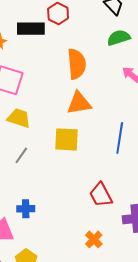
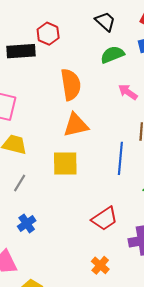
red trapezoid: (101, 195) -> (105, 219), turned -92
blue cross: (26, 209) -> (27, 223), moved, turned -30

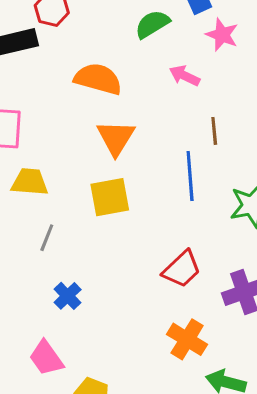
orange semicircle: (71, 85) -> (98, 79), turned -56
orange triangle: (76, 125) -> (116, 138), turned -36
orange cross: (100, 265) -> (187, 339), size x1.4

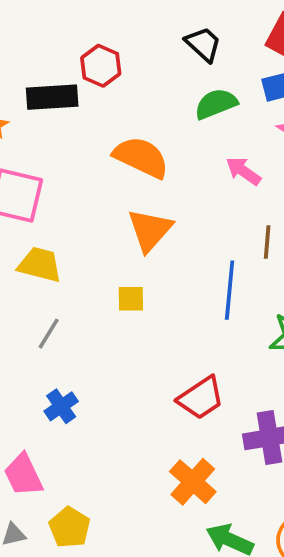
yellow square: (110, 197) -> (131, 299), size x0.6

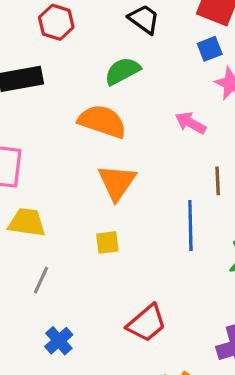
red hexagon: (101, 66) -> (56, 22), moved
green semicircle: (216, 104) -> (122, 71), moved
red trapezoid: (201, 398) -> (147, 323), moved

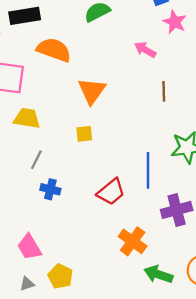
orange semicircle: (102, 121) -> (54, 50), moved
blue line: (190, 225) -> (148, 170), moved
blue cross: (59, 341) -> (50, 189), moved, turned -36

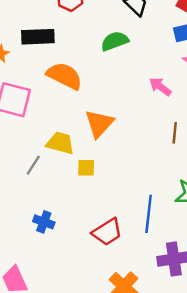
yellow trapezoid: (27, 118) -> (60, 143), moved
gray line: (36, 160) -> (33, 165), moved

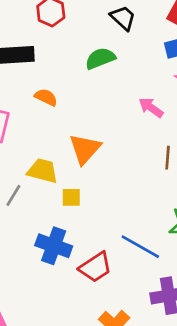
orange semicircle: (64, 76) -> (46, 97), size x0.6
blue line: (149, 214) -> (140, 247), turned -66
blue cross: (44, 222) -> (54, 246), moved, size x1.5

